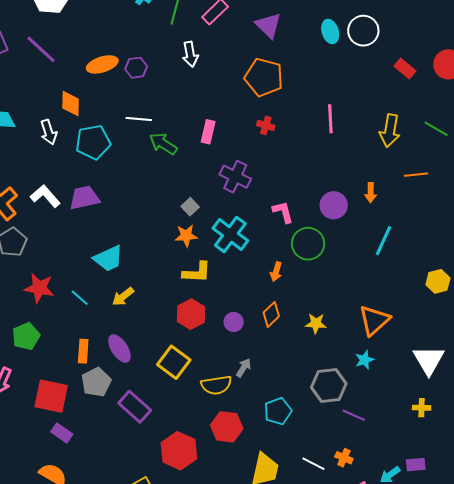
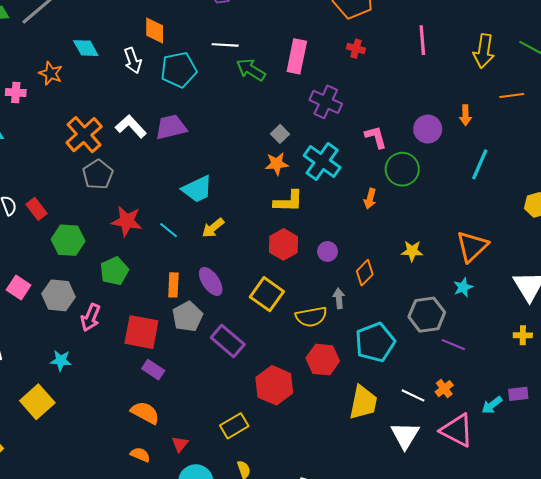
pink rectangle: (208, 132) -> (297, 56), size x1.4
orange diamond: (271, 314) -> (365, 273), moved
gray arrow: (244, 368) -> (339, 298), turned -36
cyan pentagon: (278, 411) -> (375, 342), size x1.4
orange cross: (344, 458) -> (444, 389), turned 30

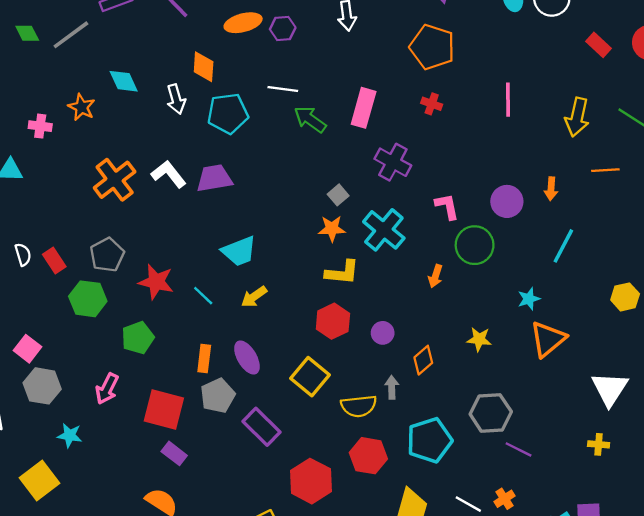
gray pentagon: (98, 174) -> (107, 255), moved
cyan star: (463, 287) -> (529, 299), moved
gray hexagon: (58, 295) -> (42, 386), moved

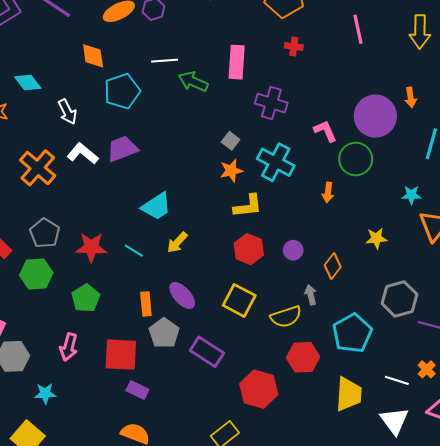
white arrow: (176, 99) -> (67, 112), moved
purple circle: (507, 201) -> (375, 116), size x1.5
cyan star: (529, 299) -> (411, 195), turned 30

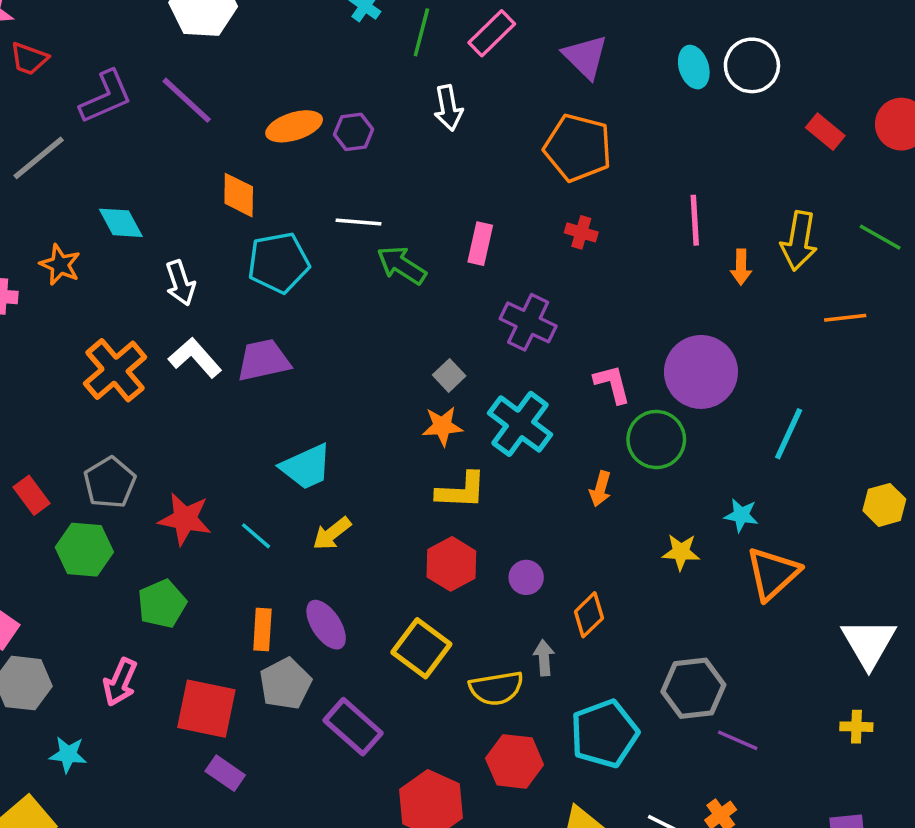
pink rectangle: (237, 62) -> (480, 244), size x0.7
orange arrow: (411, 97) -> (741, 267), moved
yellow star: (376, 238) -> (681, 552), moved

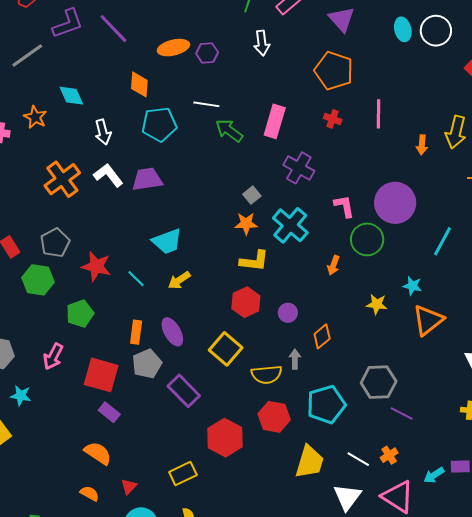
pink line: (695, 220) -> (379, 114), moved
pink rectangle: (480, 244) -> (275, 121), size x1.4

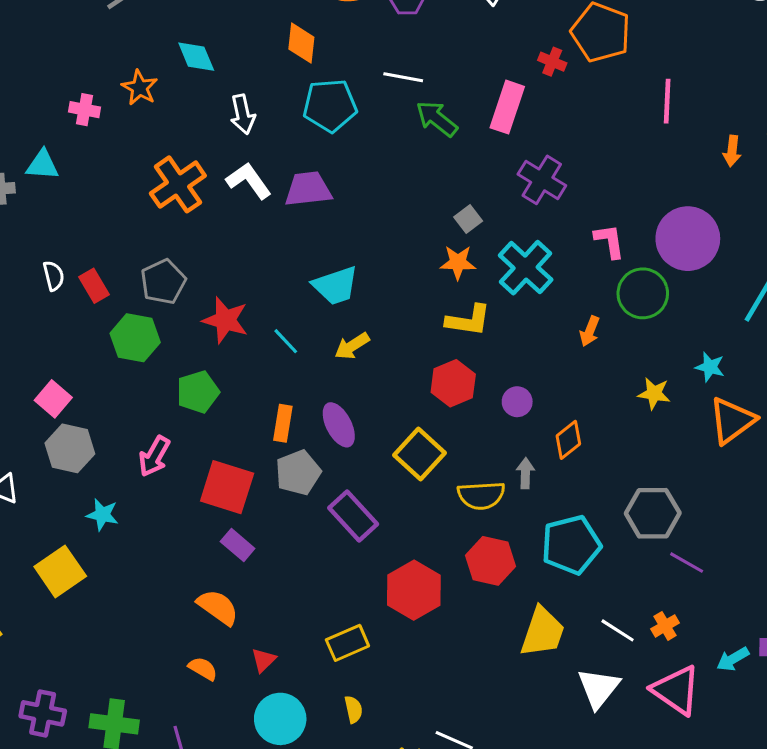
red cross: (333, 119) -> (552, 62), moved

